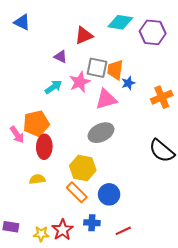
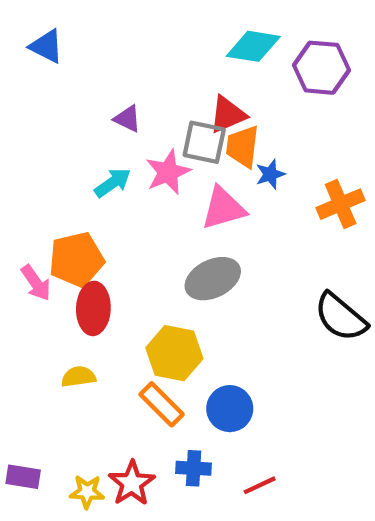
red triangle: (84, 35) -> (228, 115), moved

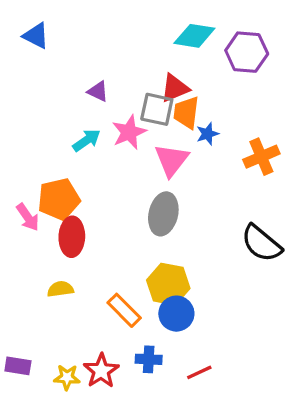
pink triangle: (223, 208) -> (172, 160), turned -36
gray ellipse: (213, 279) -> (163, 214), turned -51
yellow hexagon: (174, 353) -> (168, 284), moved

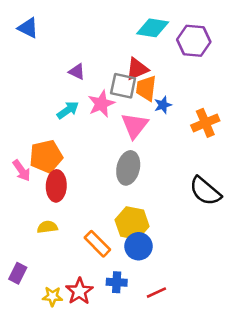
purple rectangle: (18, 366) -> (18, 273), moved, turned -72

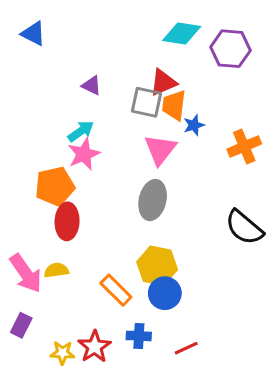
pink star: (101, 104) -> (84, 154), moved
pink arrow: (22, 170) -> (26, 273), moved, size x1.5

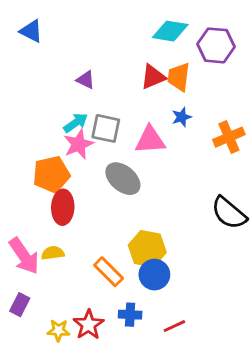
gray square: (146, 102) -> (106, 128), moved
orange trapezoid: (174, 105) -> (179, 77), moved
pink triangle: (160, 150) -> (150, 140), turned 48
gray ellipse: (153, 200) -> (123, 179), moved, turned -63

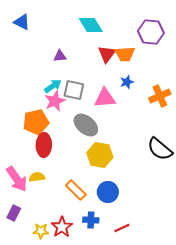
cyan diamond: (170, 31) -> (91, 25), moved, turned 50
red triangle: (153, 77) -> (107, 54), turned -30
orange trapezoid: (179, 77) -> (125, 54), turned -100
purple triangle: (86, 80) -> (60, 56), turned -32
yellow hexagon: (147, 249) -> (100, 155), moved

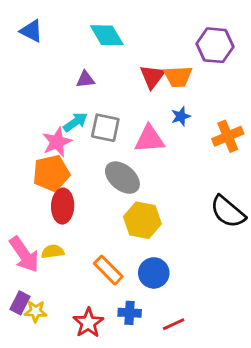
cyan diamond: (91, 25) -> (107, 35), moved
pink star: (55, 101) -> (57, 142), moved
yellow star: (41, 231) -> (36, 311), moved

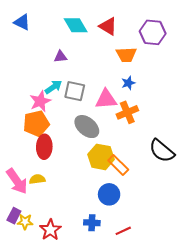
red triangle: (152, 76) -> (108, 26), moved, turned -36
orange cross: (228, 136) -> (127, 112), moved
orange rectangle: (108, 270) -> (118, 165), moved
red star: (88, 323) -> (50, 230), moved

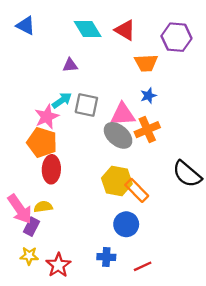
orange pentagon: (36, 123) -> (42, 142), turned 30
gray ellipse: (87, 127) -> (118, 135), moved
purple rectangle: (14, 216) -> (31, 227), moved

